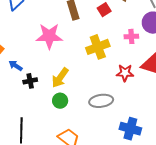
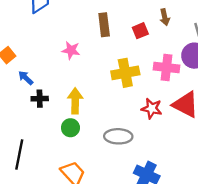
pink star: (49, 36) -> (71, 50), size x0.6
pink cross: (131, 36) -> (167, 67), size x1.5
yellow arrow: (60, 78) -> (75, 101), turned 135

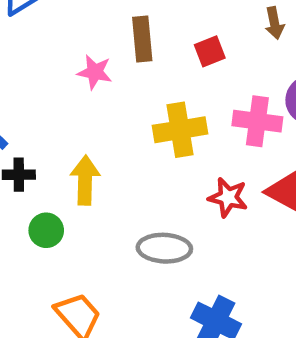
brown arrow: (165, 17) -> (274, 23), moved
pink star: (71, 50) -> (95, 72), moved
green circle: (70, 128) -> (46, 230), moved

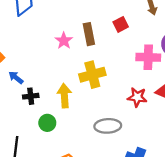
brown rectangle: (142, 39) -> (89, 34), moved
pink star: (95, 72) -> (64, 41), turned 30
yellow cross: (180, 130) -> (92, 75), moved

